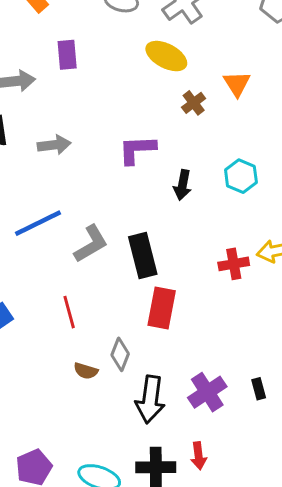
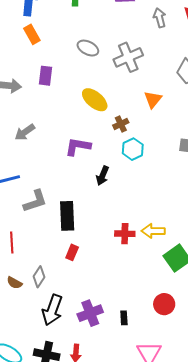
yellow ellipse: (166, 56) -> (95, 100), moved
orange triangle: (237, 84) -> (153, 100), moved
gray arrow: (54, 145) -> (25, 132), turned 140
cyan hexagon: (241, 176) -> (133, 149), moved
red rectangle: (162, 308) -> (72, 252), size x0.6

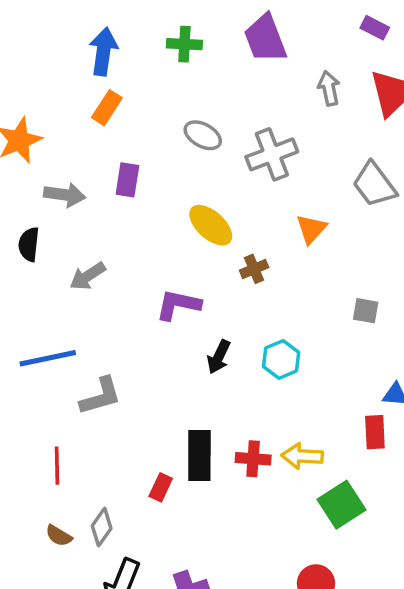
orange rectangle: (32, 34) -> (107, 108), turned 60
cyan hexagon: (133, 149) -> (281, 359), moved
black rectangle: (67, 216) -> (199, 456), moved

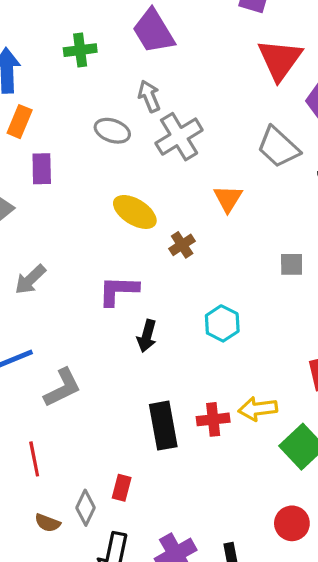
gray arrow: (329, 88) -> (149, 96), moved
purple rectangle: (127, 180) -> (42, 169), moved
black arrow: (219, 357) -> (147, 336), moved
red rectangle: (161, 487) -> (122, 488), moved

